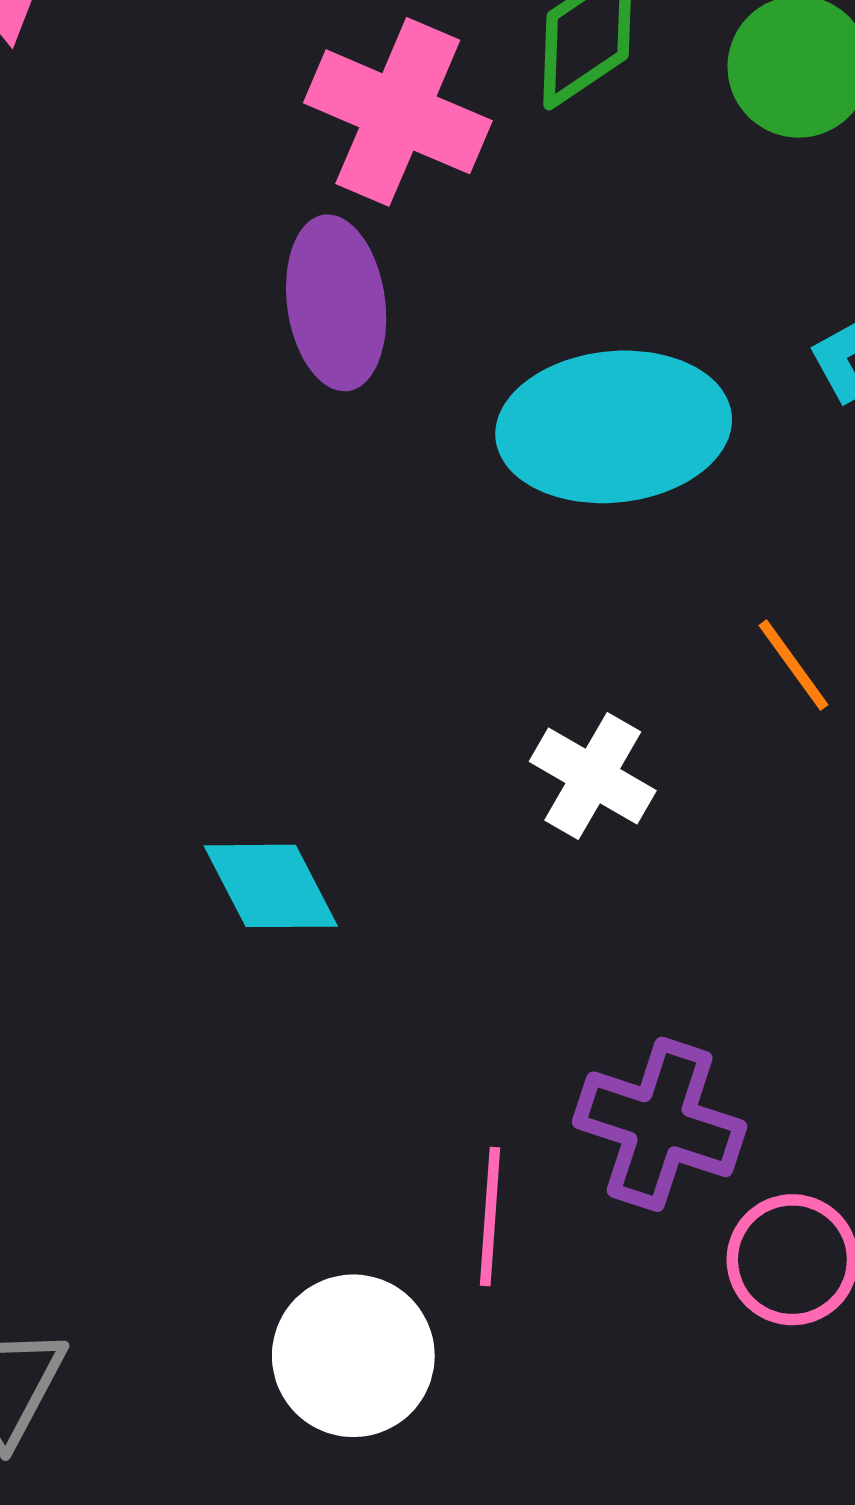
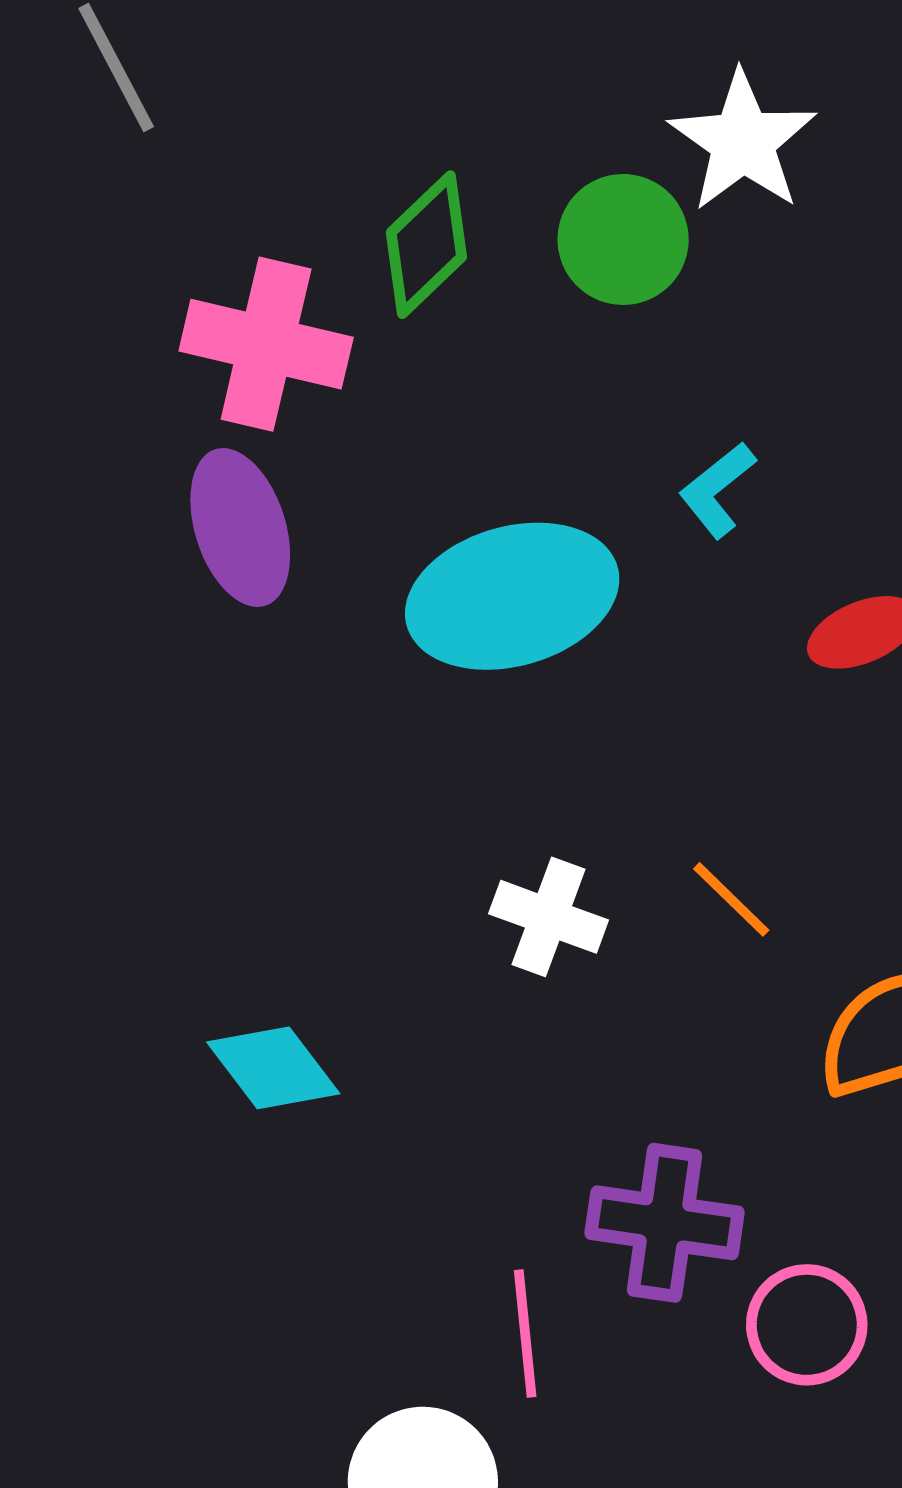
orange line: (794, 665) -> (731, 899), moved

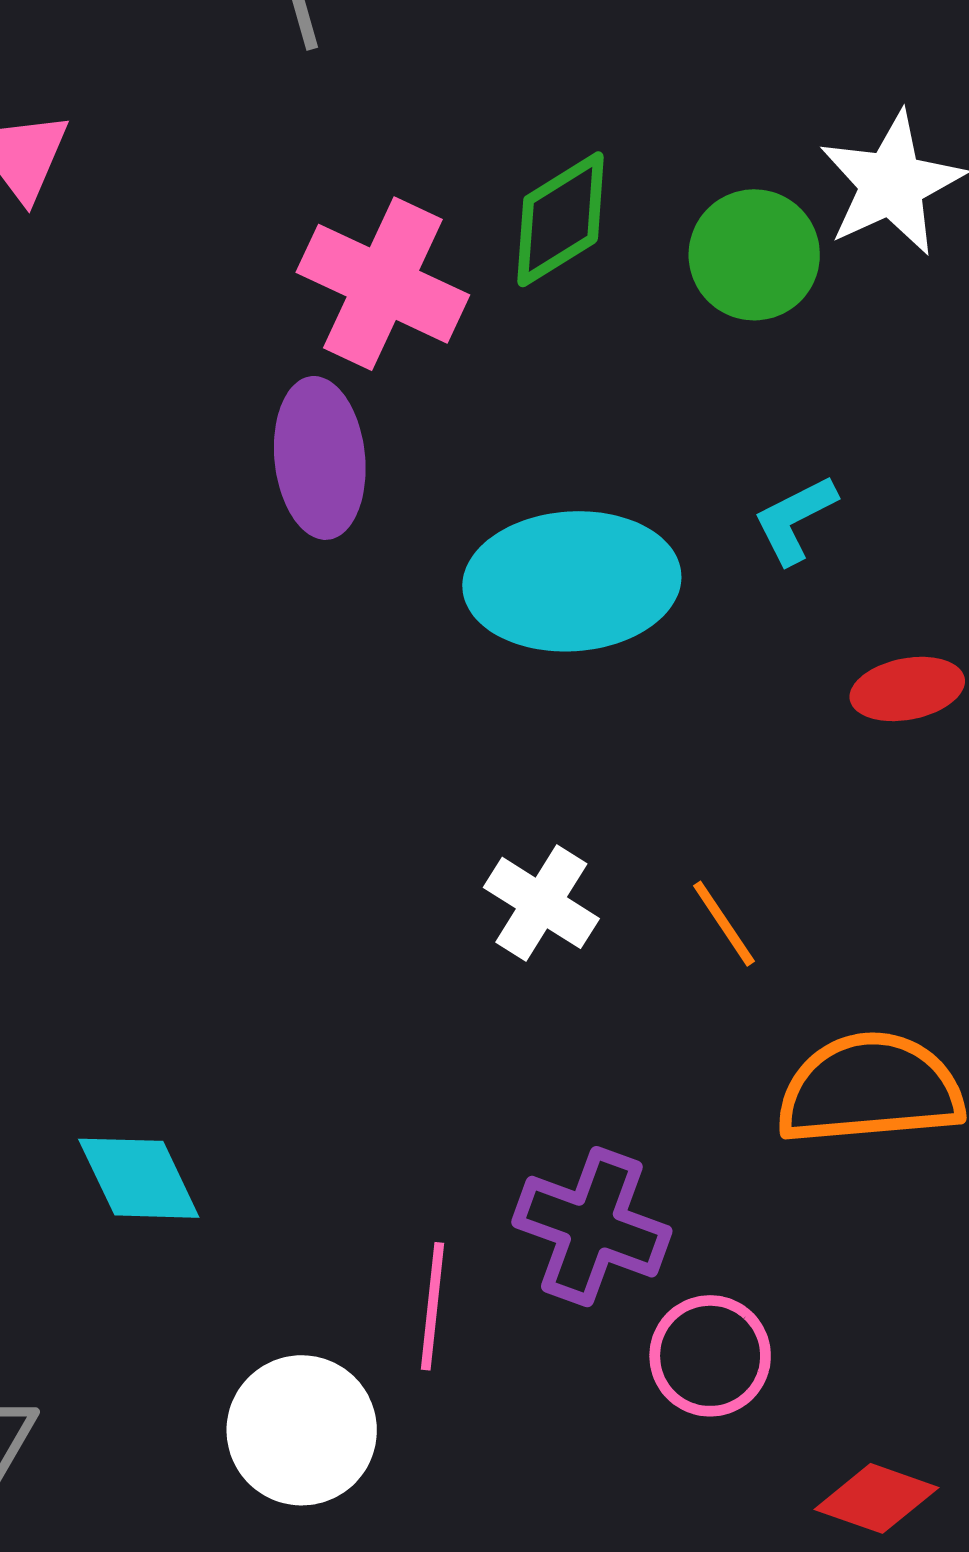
cyan diamond: (273, 1068) -> (139, 1178), moved

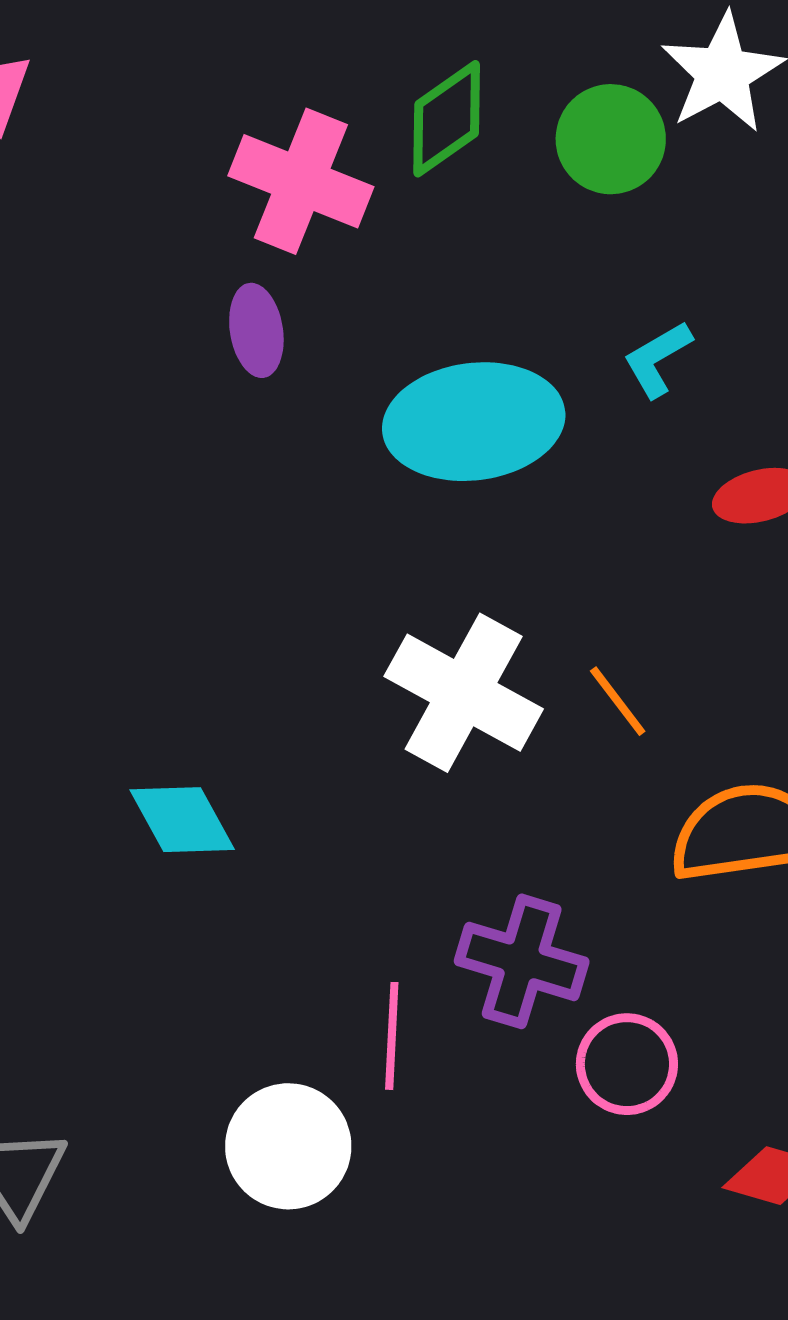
purple ellipse: (320, 458) -> (256, 330), size x0.7
white cross: (541, 903) -> (464, 693), size x1.6
cyan diamond: (139, 1178) -> (182, 820), moved

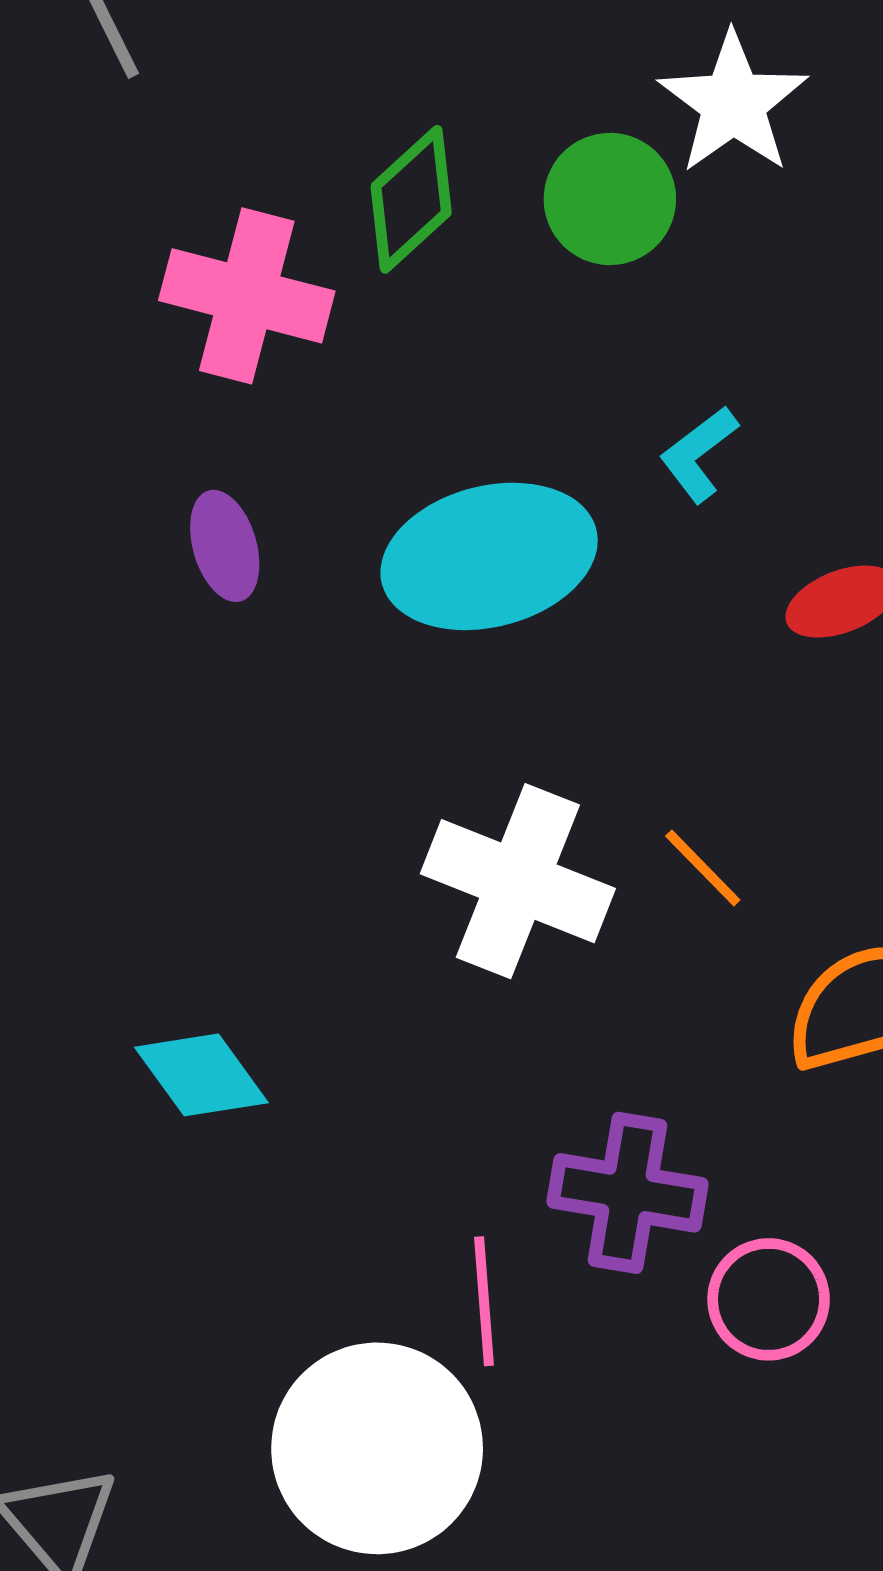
purple ellipse: (256, 330) -> (225, 546), moved
white circle: (288, 1146) -> (377, 1448), size x1.4

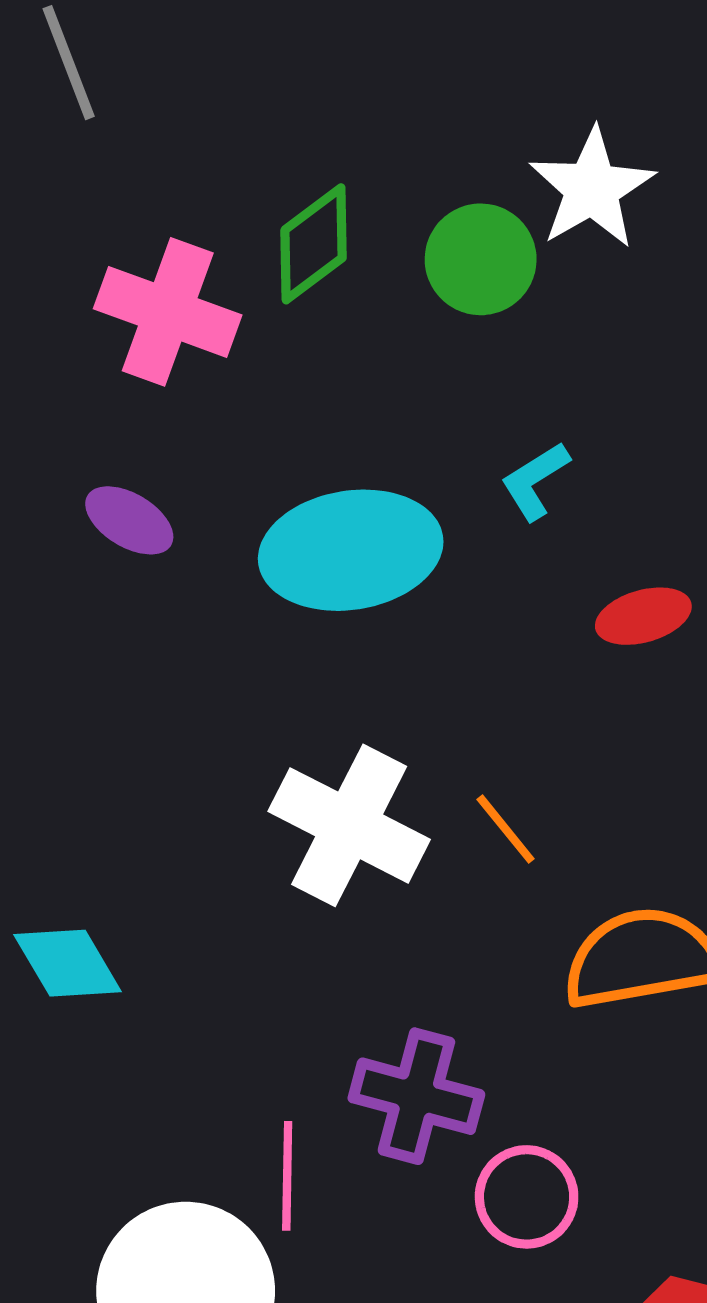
purple ellipse: (225, 546) -> (129, 520), turned -48

